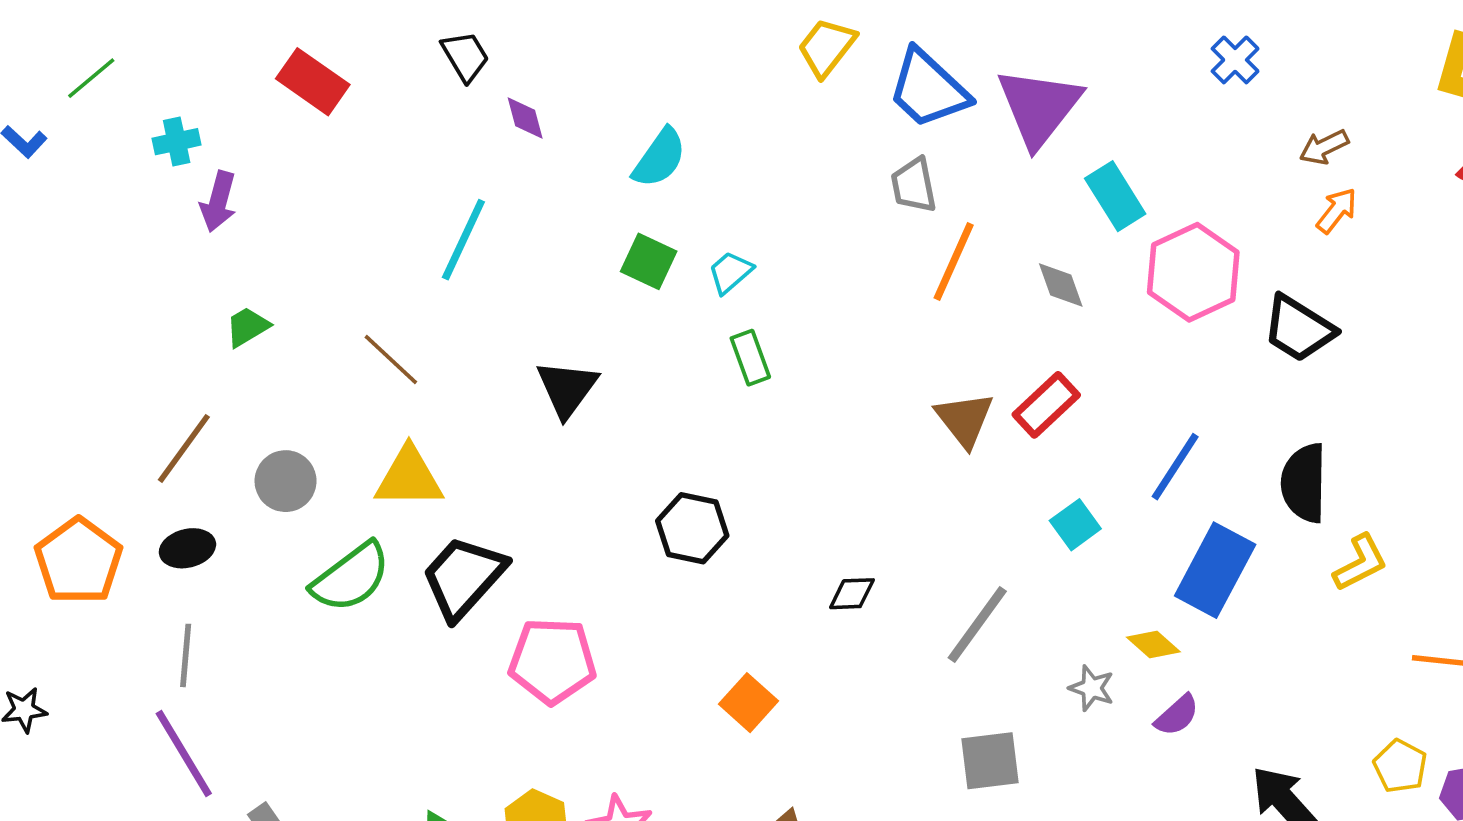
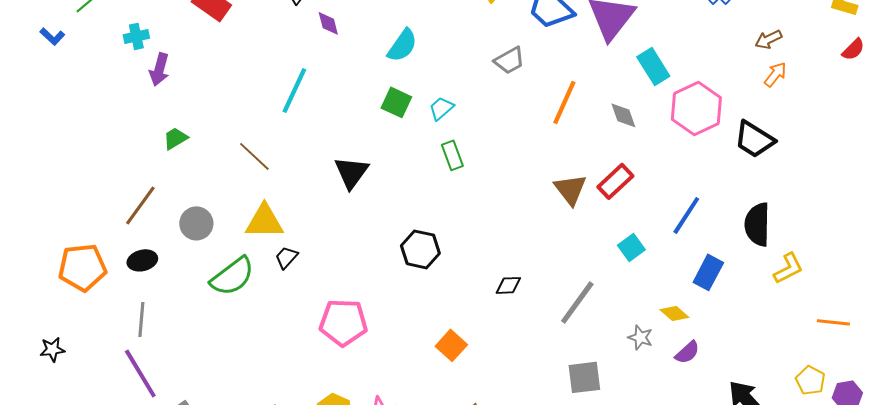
gray trapezoid: (914, 185) -> (509, 60), moved, turned -108
orange pentagon: (79, 561) -> (82, 267), turned 30
blue rectangle: (1215, 570) -> (708, 272), size x0.7
black trapezoid: (463, 577) -> (286, 257), moved, size x0.5

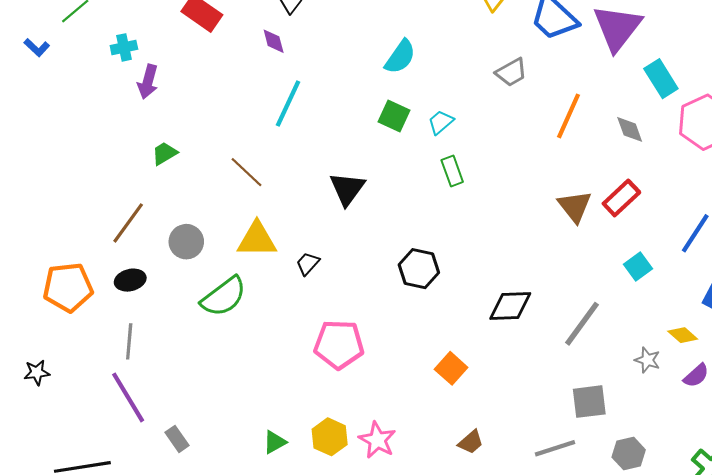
purple diamond: (328, 23) -> (274, 41), moved
black trapezoid: (286, 257) -> (308, 263), moved
black diamond: (508, 285) -> (510, 306), size x1.6

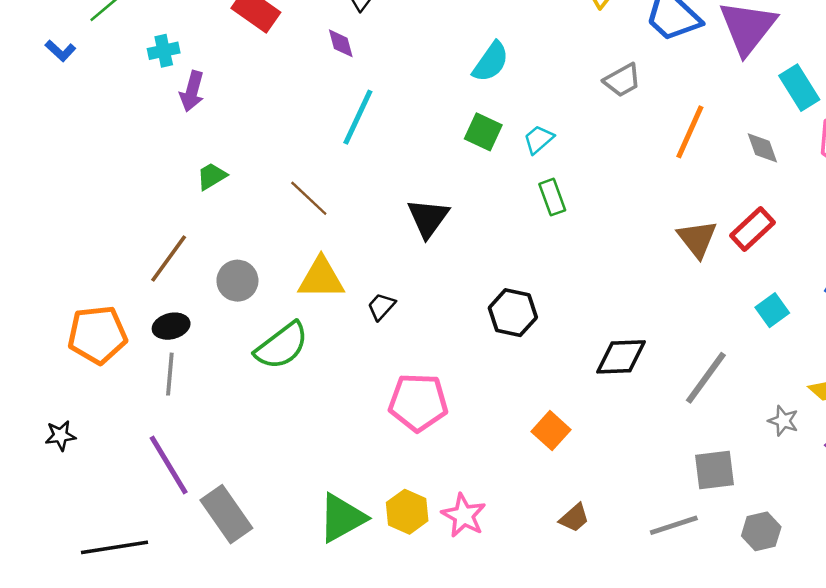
gray line: (129, 341) -> (170, 374), moved
gray rectangle: (177, 439) -> (226, 514), size x1.8
green triangle: (275, 442) -> (342, 518), size x1.8

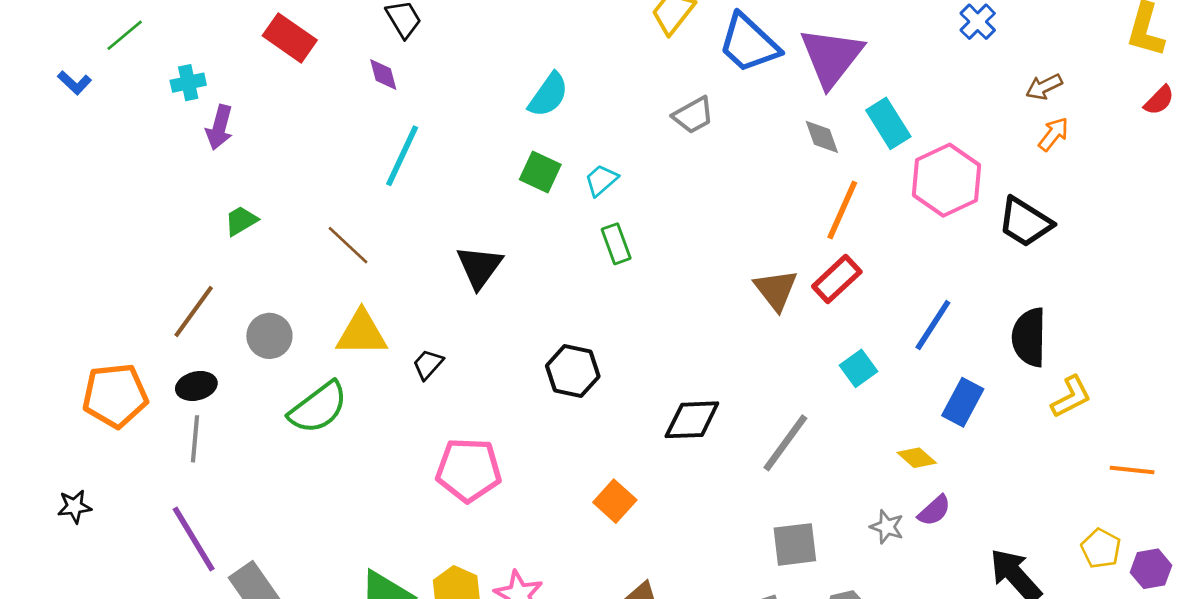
orange line: (690, 132) -> (842, 210), moved
gray diamond: (762, 148) -> (822, 137), moved
gray star: (783, 421) -> (887, 527), moved

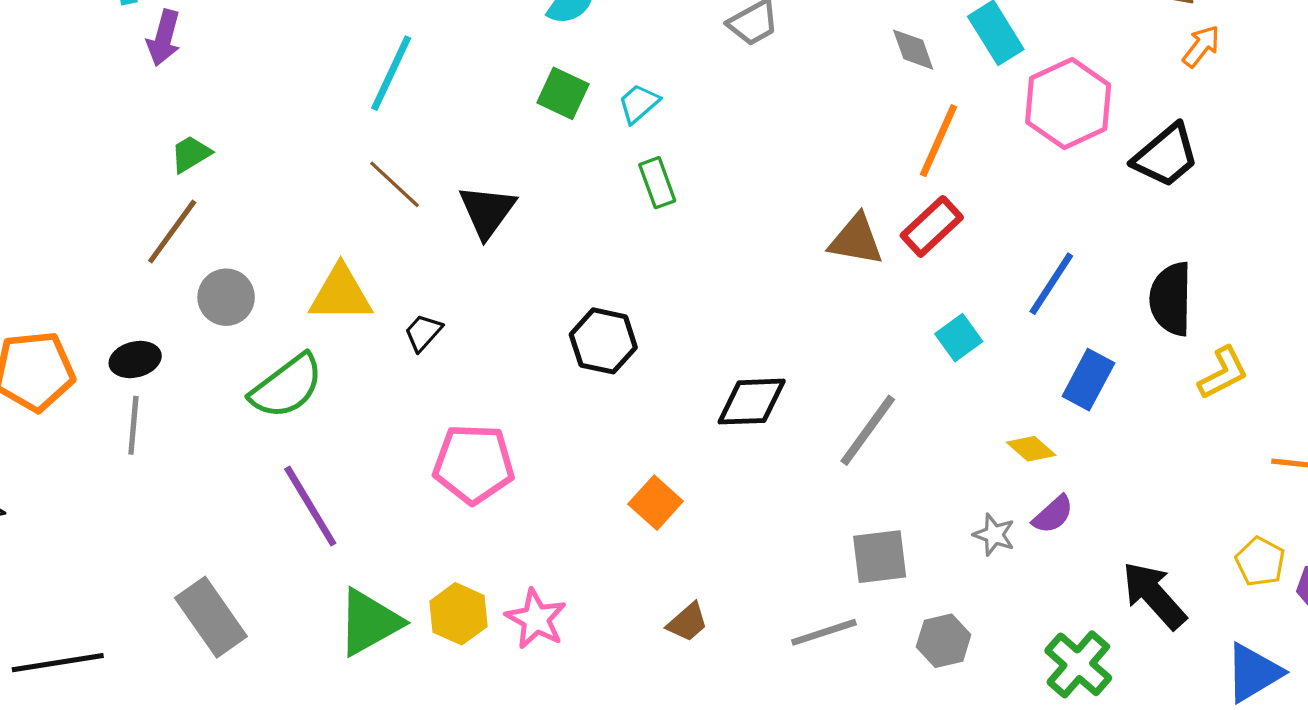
black trapezoid: (1025, 222) -> (1166, 156), turned -72
brown line: (348, 245) -> (394, 184), moved
brown triangle: (776, 290) -> (856, 240), turned -42
brown line: (194, 312) -> (172, 231), moved
purple line: (194, 539) -> (310, 506), moved

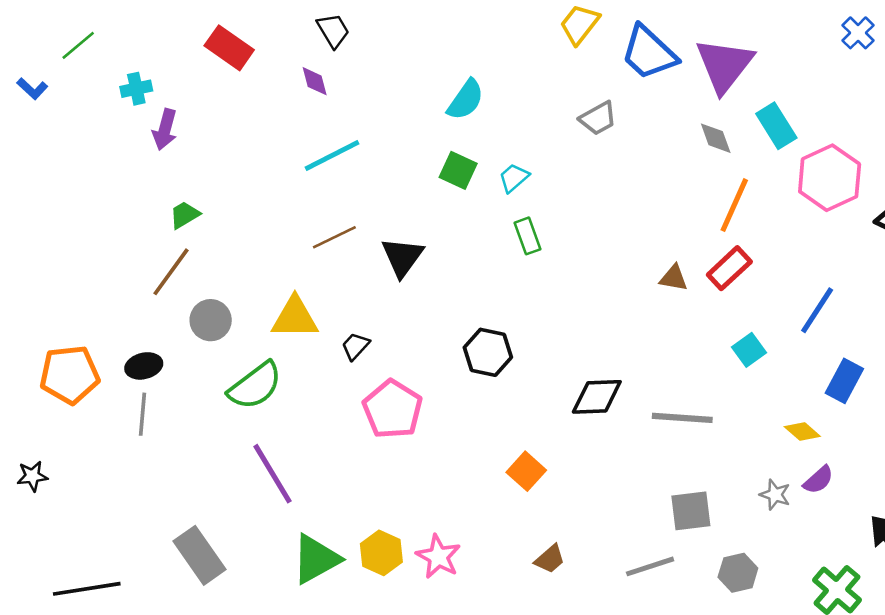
cyan line: (391, 73) -> (332, 155), turned 38
brown line: (394, 184) -> (334, 237), turned -69
brown triangle: (856, 240) -> (674, 278), size x0.7
gray line: (868, 430) -> (682, 418), turned 58
pink pentagon: (474, 464) -> (393, 409), moved, turned 30

